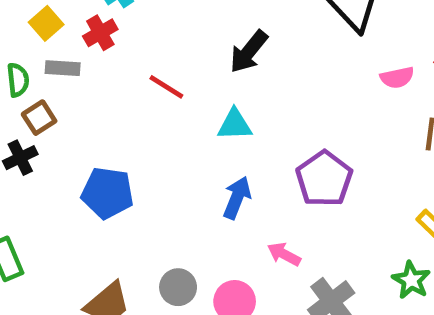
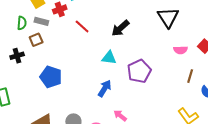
red line: (166, 87) -> (82, 27), moved
brown square: (39, 118) -> (36, 40), moved
purple pentagon: (324, 179) -> (139, 71), moved

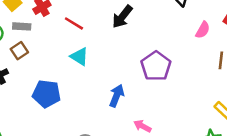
pink semicircle: (181, 50) -> (203, 30), turned -48
cyan triangle: (109, 58) -> (79, 57), moved, turned 35

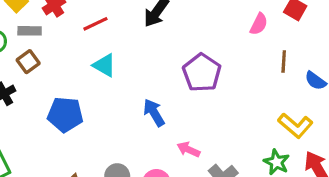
red line: (74, 23) -> (95, 24), turned -54
blue arrow: (117, 96) -> (154, 113), turned -50

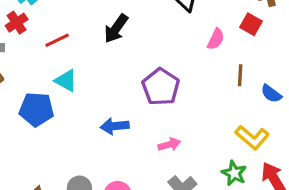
blue arrow: (154, 113) -> (115, 126), turned -64
blue pentagon: (65, 115) -> (36, 109), moved
pink arrow: (188, 149) -> (169, 144), moved, turned 140

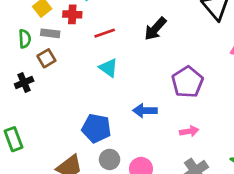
red cross: (17, 23) -> (72, 14), turned 30
blue pentagon: (36, 109) -> (96, 128), moved

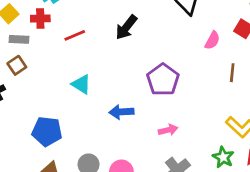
cyan triangle: (108, 68) -> (81, 84), moved
blue pentagon: (96, 128) -> (47, 131), moved

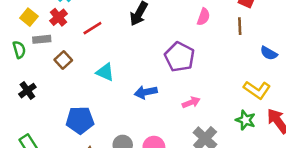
red cross: (40, 18) -> (59, 17), turned -30
pink semicircle: (212, 40) -> (203, 17), moved
brown square: (17, 65) -> (63, 60), moved
brown line: (232, 73) -> (240, 26), moved

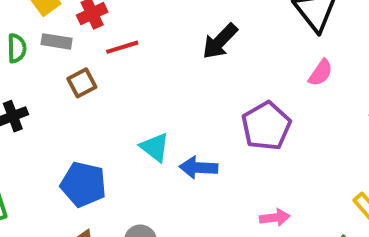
red line: (92, 28) -> (122, 47), moved
cyan triangle: (105, 72) -> (155, 147), moved
pink arrow: (191, 102) -> (275, 218), moved

